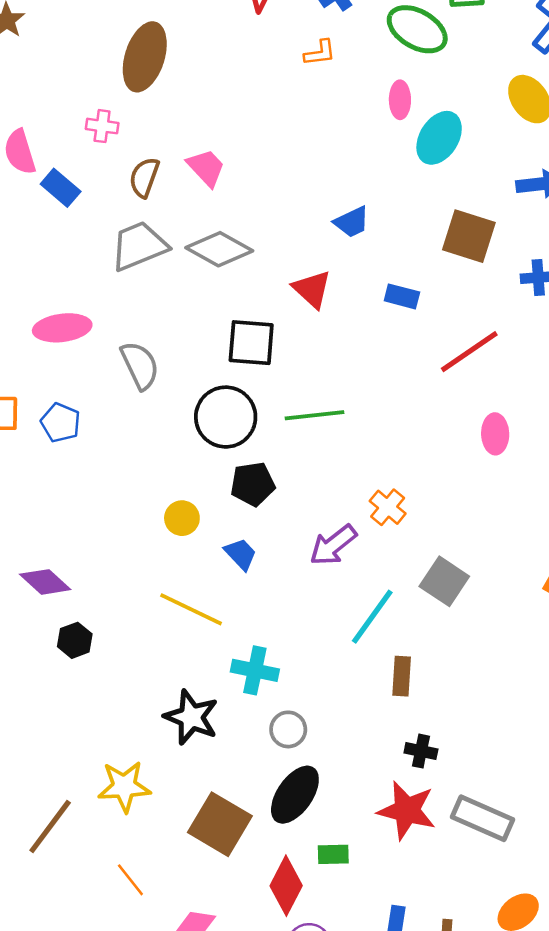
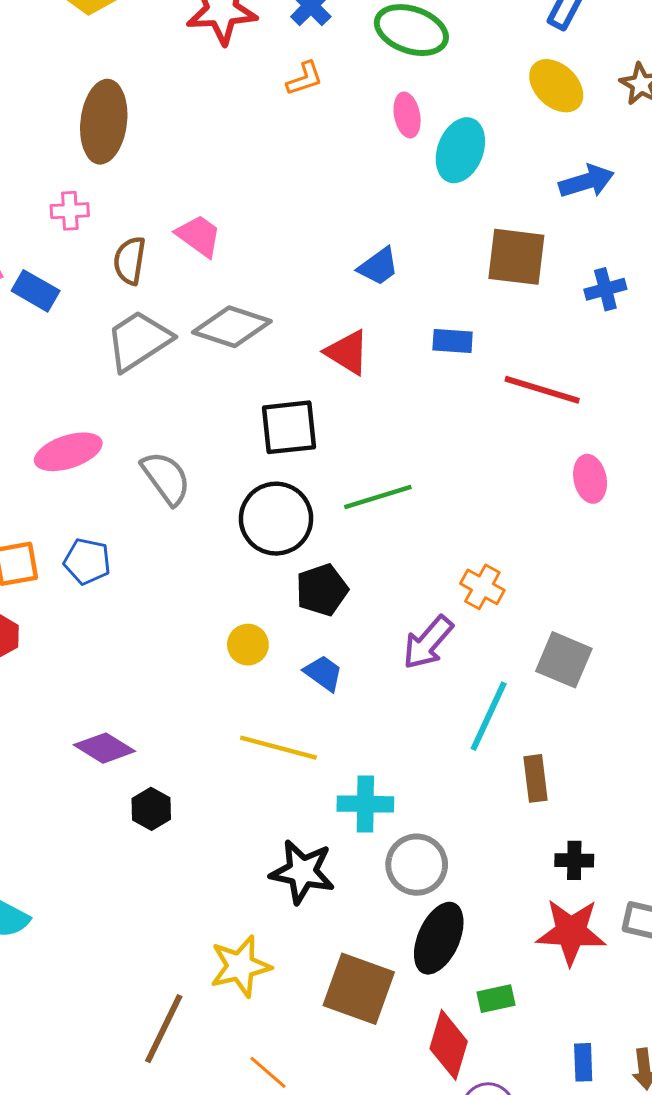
red line: (469, 352) -> (542, 390), turned 62
gray circle: (288, 729) -> (417, 865), size x1.4

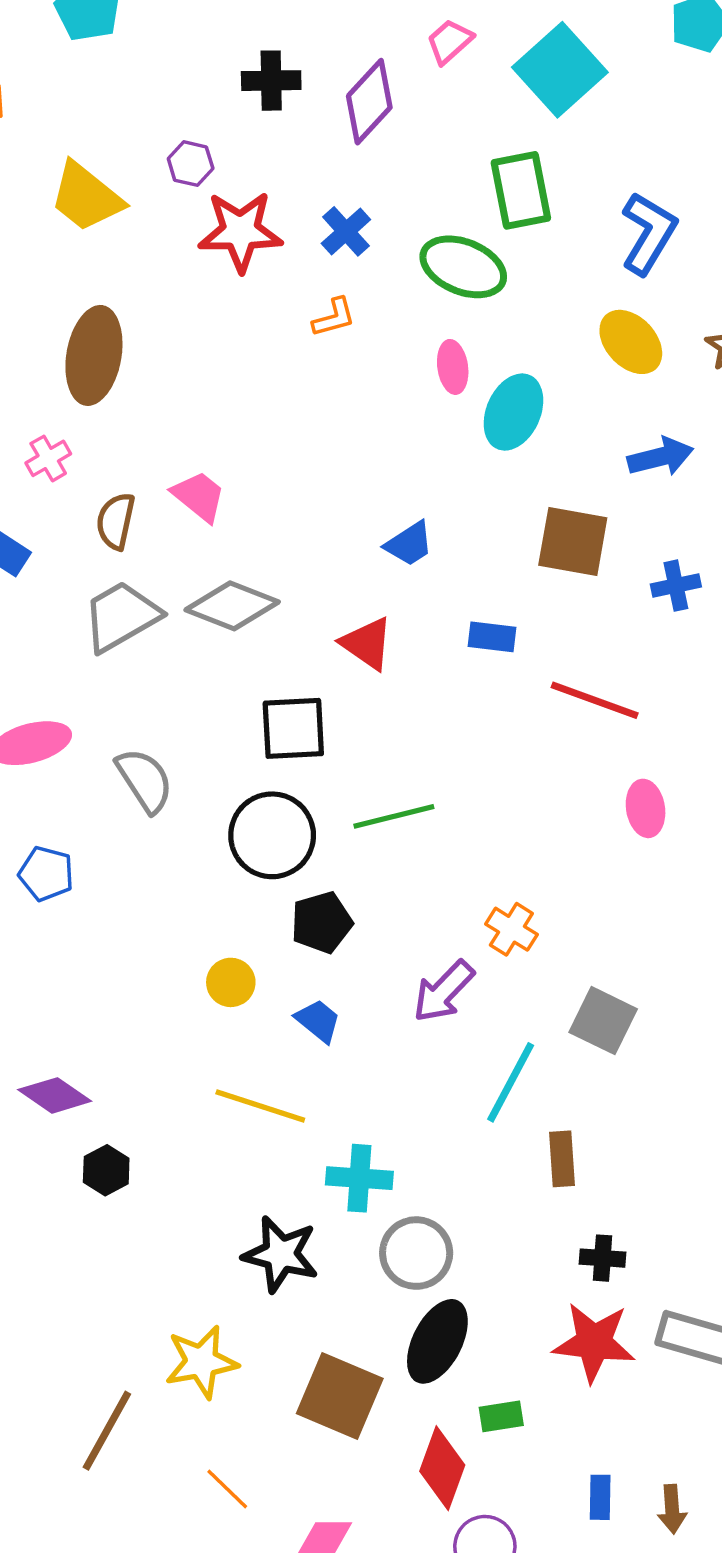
pink cross: (70, 211) -> (48, 458), turned -30

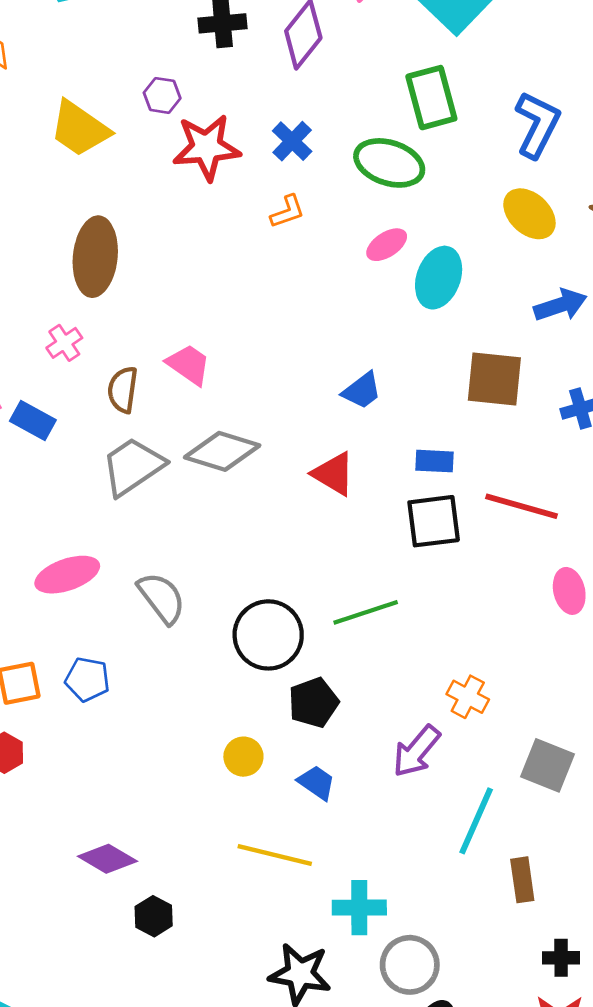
pink ellipse: (453, 367) -> (387, 245), turned 69
black square: (293, 728) -> (434, 521), moved

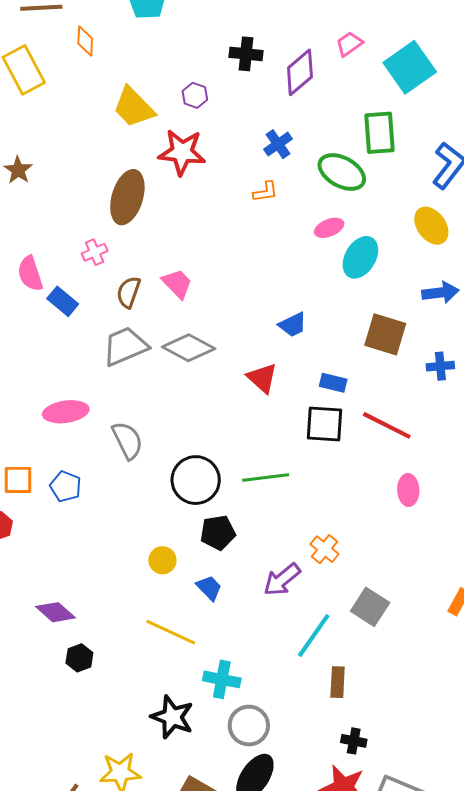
red star: (207, 147) -> (182, 152), moved

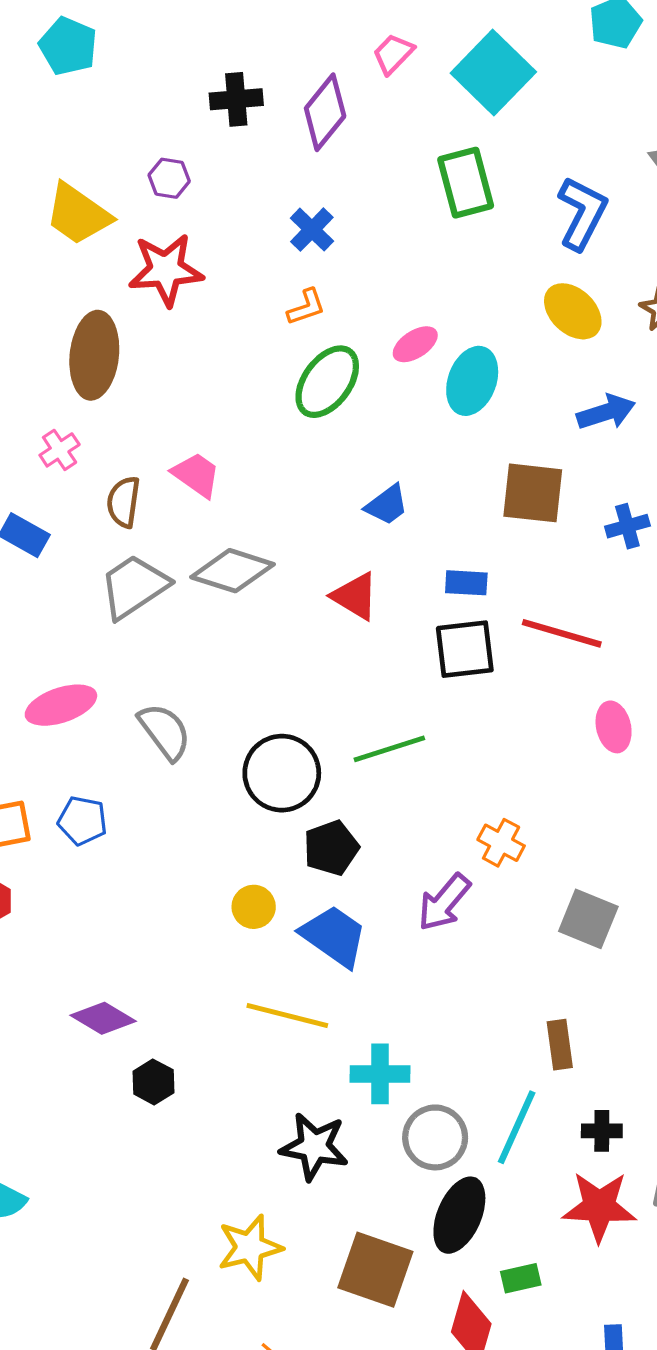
green ellipse: (342, 172) -> (327, 382), moved, turned -72
blue trapezoid: (209, 588) -> (334, 936), size x1.6
cyan line: (314, 635) -> (517, 1127), moved

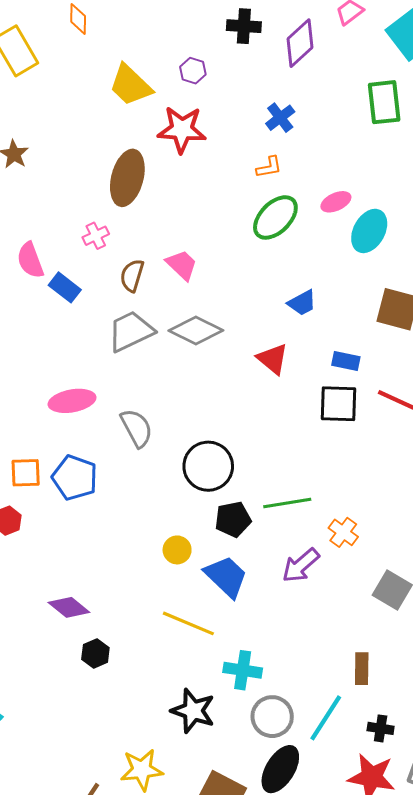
green line: (389, 749) -> (287, 503), moved
blue pentagon: (82, 821) -> (75, 478), size x1.4

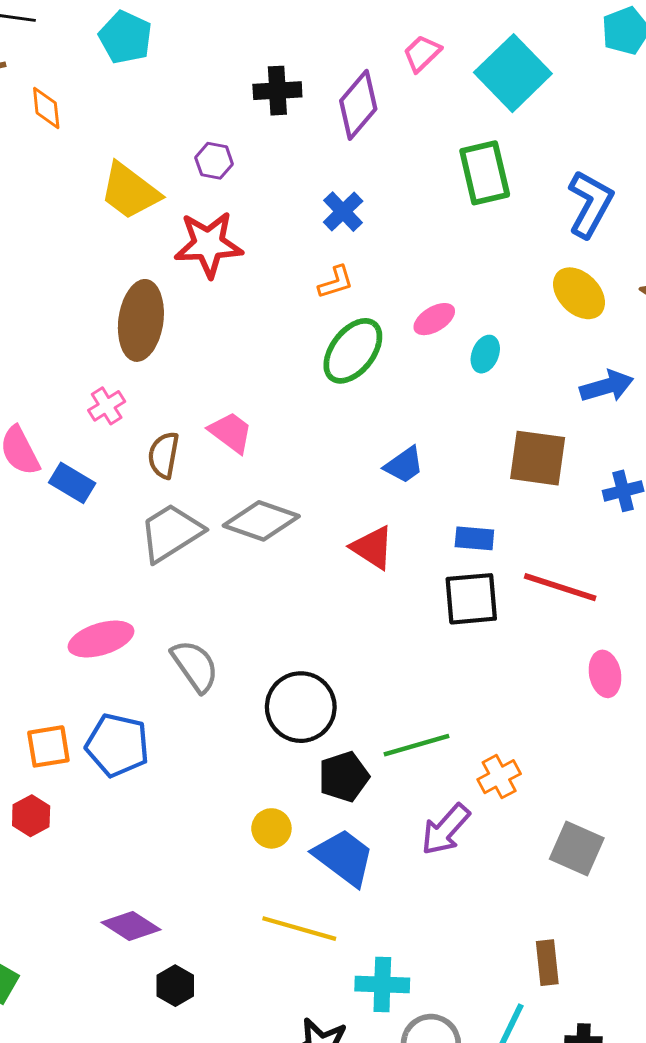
cyan ellipse: (369, 231) -> (485, 354), size x0.6
orange cross: (343, 532) -> (499, 777), turned 32

